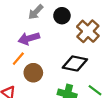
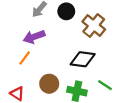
brown circle: (33, 73) -> (49, 84), moved

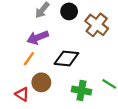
black diamond: (83, 59) -> (66, 58), moved
brown circle: (49, 84) -> (41, 82), moved

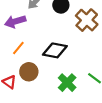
purple arrow: (38, 37) -> (15, 22), moved
green cross: (81, 91) -> (67, 83), turned 30

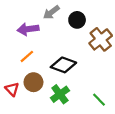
green cross: (67, 83) -> (60, 94), moved

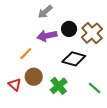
black circle: (77, 20) -> (69, 29), moved
purple arrow: (28, 29) -> (47, 36), moved
black diamond: (63, 65) -> (74, 59), moved

